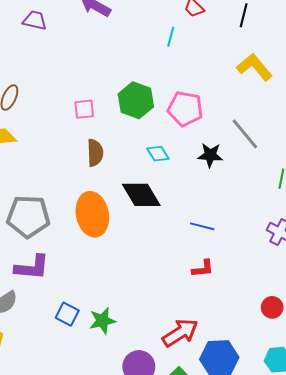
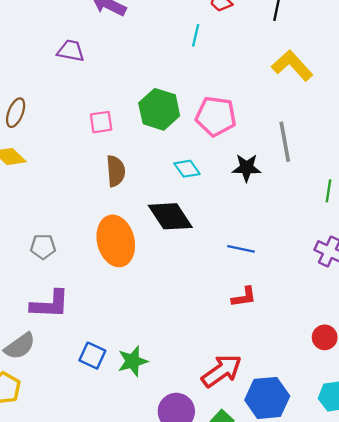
purple trapezoid: (35, 20) -> (71, 51), moved
gray line: (245, 134) -> (285, 142), turned 32
gray pentagon: (28, 216) -> (43, 247), size x0.5

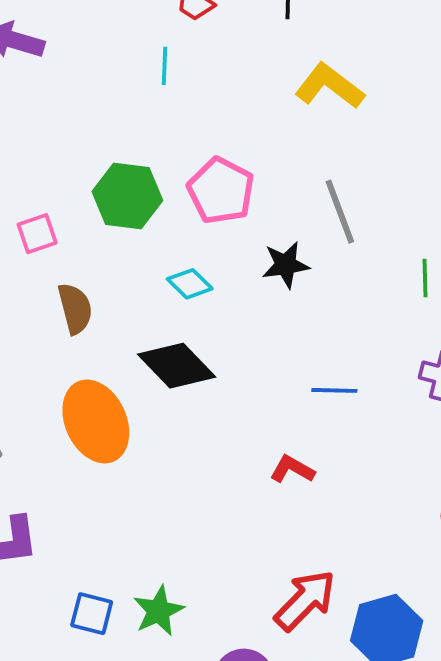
pink pentagon: (216, 116) -> (221, 191), turned 30
blue line: (241, 249) -> (334, 390), moved
red L-shape: (244, 297) -> (292, 469), moved, turned -132

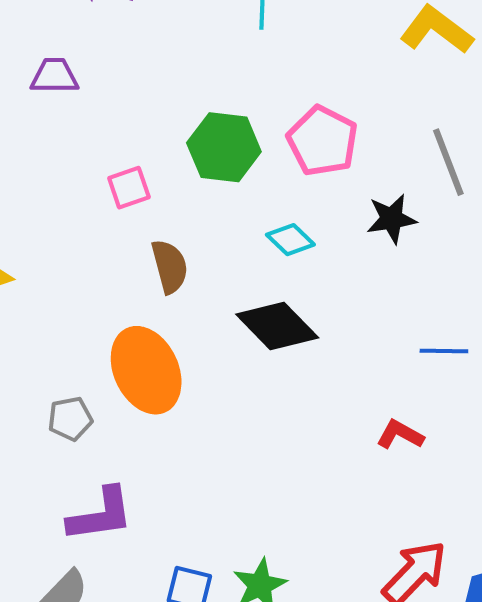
orange ellipse: (96, 421) -> (146, 370), moved

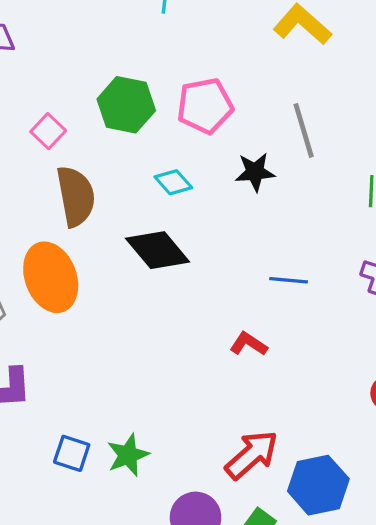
pink pentagon: (323, 141) -> (205, 106), turned 30
pink square: (129, 188) -> (48, 131), turned -32
brown semicircle: (170, 266) -> (76, 196), size x1.4

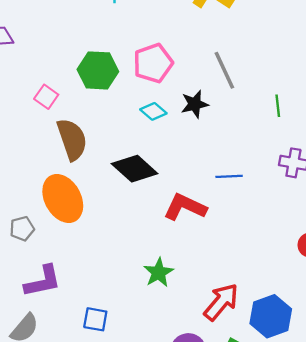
cyan diamond: (173, 182) -> (153, 111), moved
red L-shape: (249, 344) -> (185, 207), moved, size x1.6
green star: (128, 455) -> (159, 273), moved

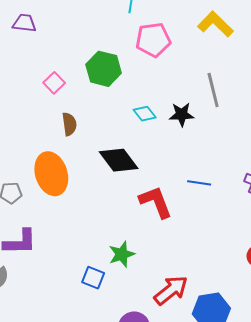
pink pentagon: (153, 63) -> (153, 40), moved
brown semicircle: (72, 139) -> (69, 124), size x0.6
red L-shape: (185, 207) -> (156, 202), turned 33
blue square: (95, 319) -> (93, 278), moved

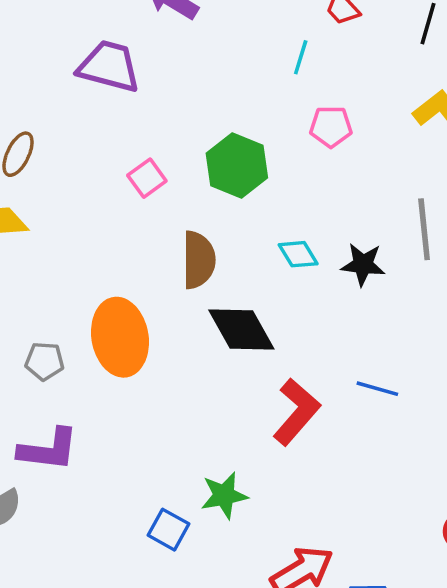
purple trapezoid: (24, 23) -> (109, 66), size x1.5
pink pentagon: (153, 40) -> (331, 127), size x0.7
brown semicircle: (69, 124) -> (199, 260), moved, size x1.4
red L-shape: (156, 202) -> (297, 412), turned 54

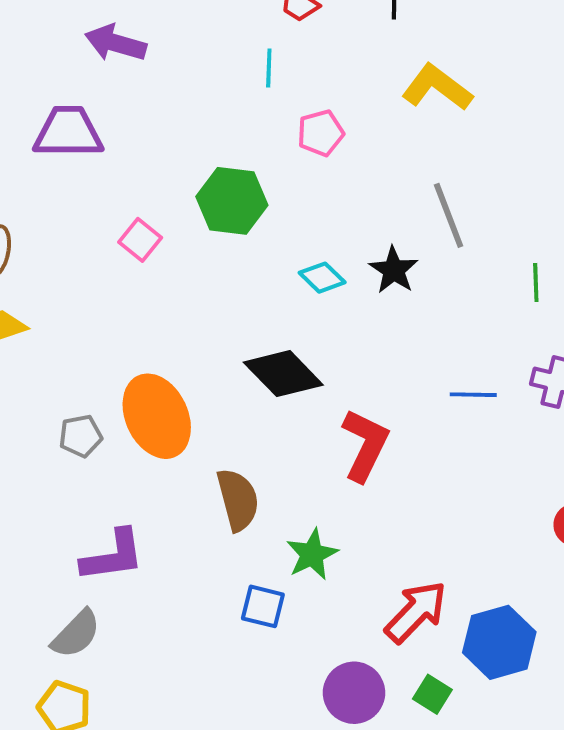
brown semicircle: (199, 260) -> (238, 500), moved
black star: (363, 264) -> (394, 270), turned -30
gray pentagon: (44, 361) -> (81, 436), moved
blue line: (377, 389) -> (473, 395), moved

